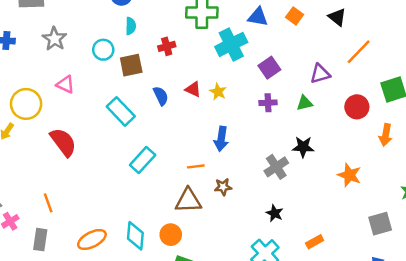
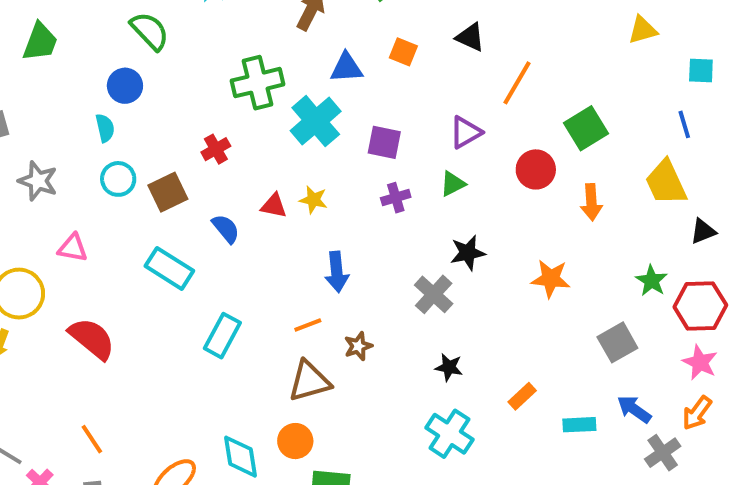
cyan semicircle: (131, 26) -> (105, 128), moved
purple square: (269, 68) -> (384, 142), turned -30

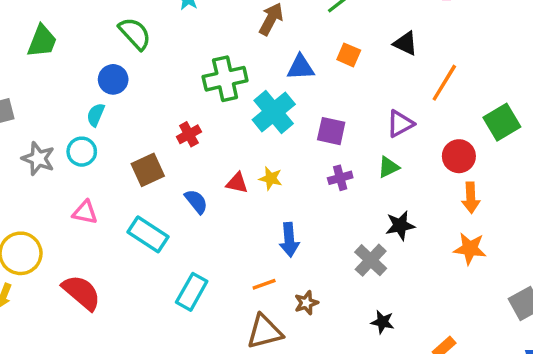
cyan semicircle: (105, 128) -> (96, 115), turned -145
cyan circle: (118, 179) -> (82, 152), moved
orange arrow: (591, 202) -> (471, 198), moved
pink triangle: (73, 248) -> (85, 212), moved

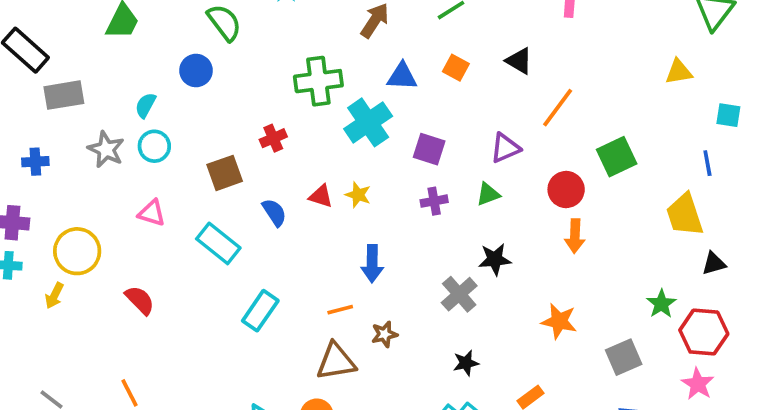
cyan semicircle: (96, 115) -> (145, 105), moved
orange star: (470, 249) -> (559, 321), moved
red semicircle: (81, 292) -> (140, 300), size x0.7
black star: (383, 322) -> (466, 363), turned -30

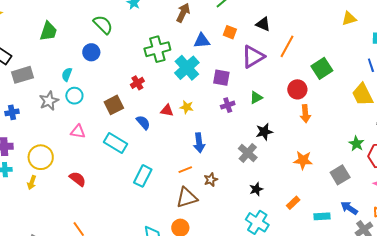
purple triangle: (505, 148) -> (253, 57), moved, size x1.4
gray star: (106, 149) -> (49, 101), turned 30

